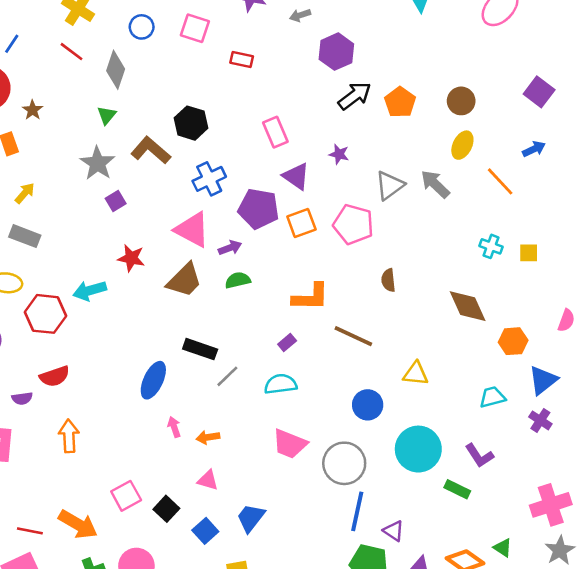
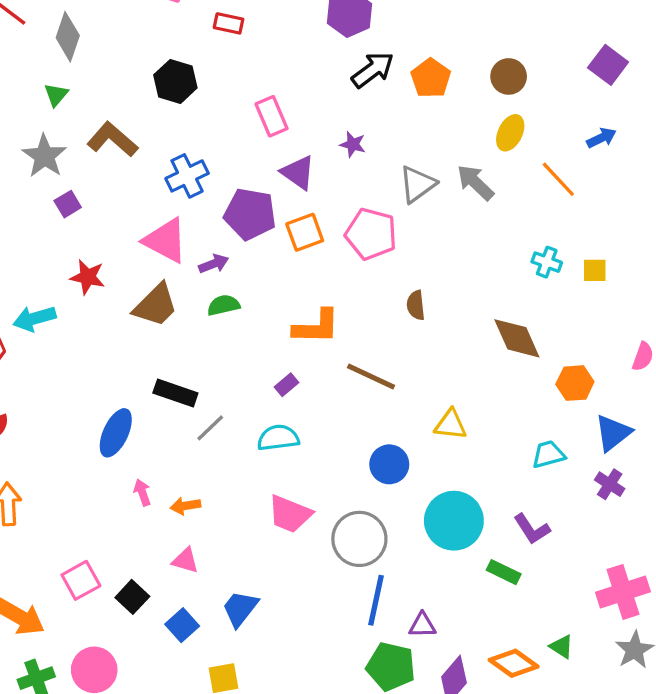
black hexagon: (191, 123) -> (175, 81), moved
purple triangle: (394, 531) -> (422, 625), turned -35

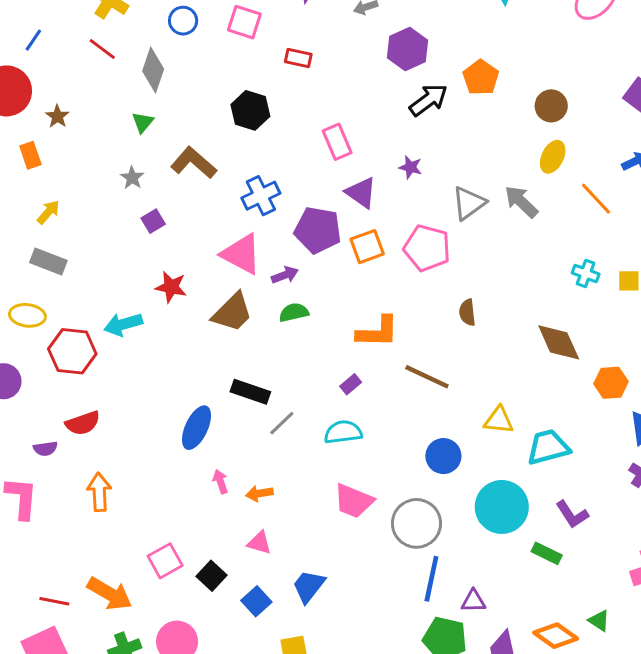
orange pentagon: (431, 78) -> (481, 77), moved
gray star: (44, 156) -> (132, 178), size x0.6
cyan trapezoid: (548, 454) -> (548, 447), moved, size x1.4

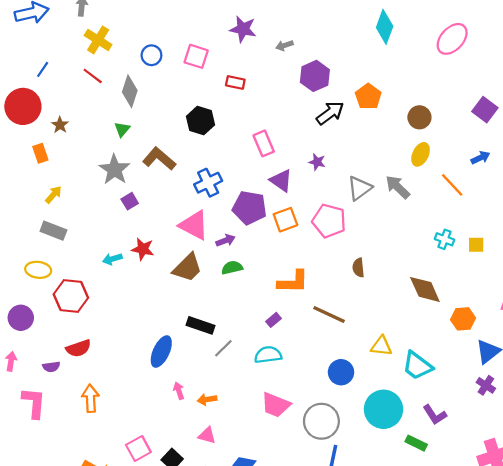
gray star: (132, 178) -> (114, 170), size x1.8
cyan arrow: (123, 324) -> (112, 259), moved, size x0.7
cyan trapezoid: (548, 447) -> (417, 366), turned -128

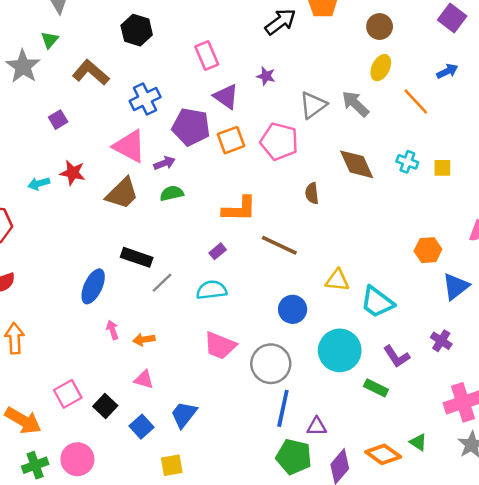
gray star: (114, 170) -> (23, 66), moved
brown diamond: (425, 289) -> (357, 164), moved
purple cross: (486, 385) -> (441, 341), moved

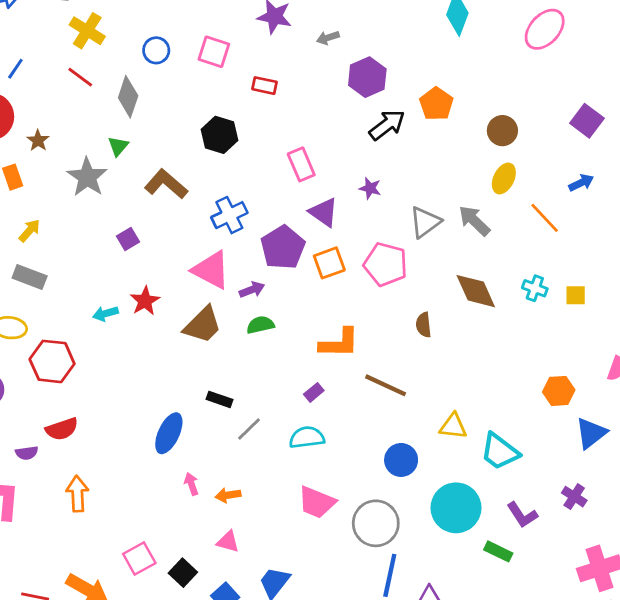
purple pentagon: (191, 127) -> (283, 247), turned 30
red star: (73, 173) -> (145, 301), turned 30
black rectangle: (137, 257) -> (220, 399), size x0.7

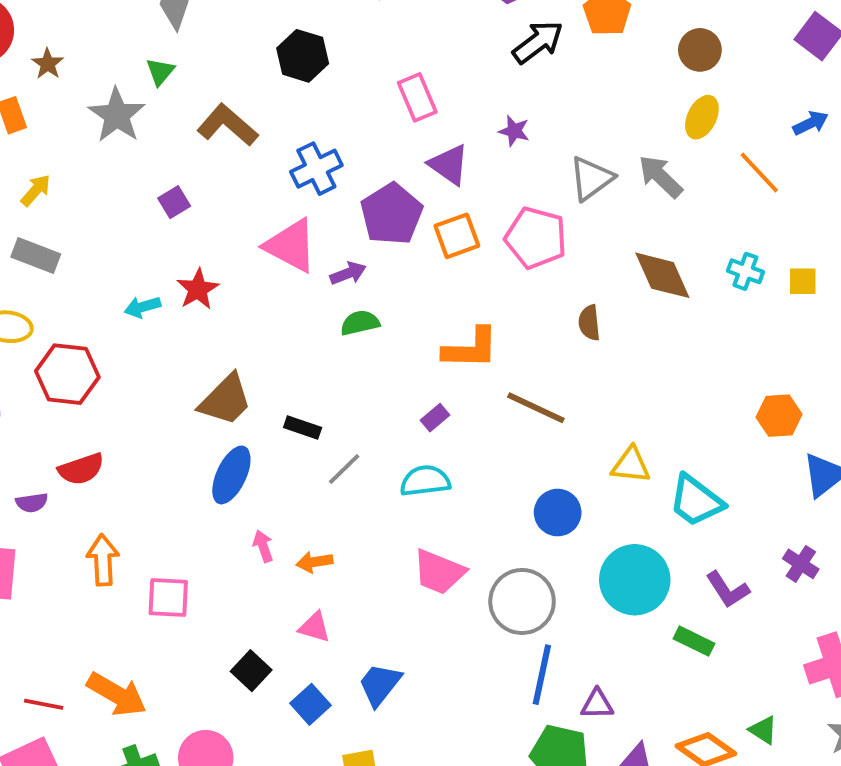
brown trapezoid: (203, 325) -> (225, 400), moved
pink square: (139, 558) -> (168, 598), moved, turned 32

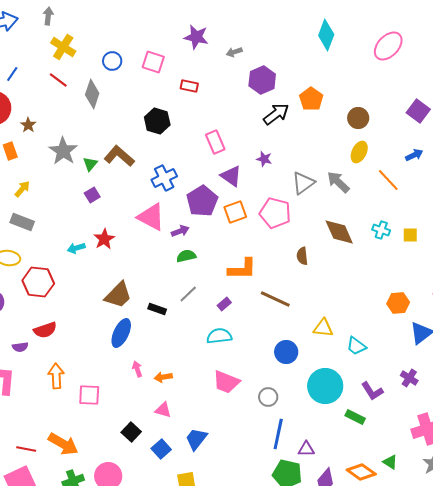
green triangle: (160, 72) -> (90, 164), moved
gray line: (344, 469) -> (188, 294), moved
cyan trapezoid: (696, 501) -> (356, 346), size x0.7
gray circle: (522, 601) -> (268, 397), size x0.6

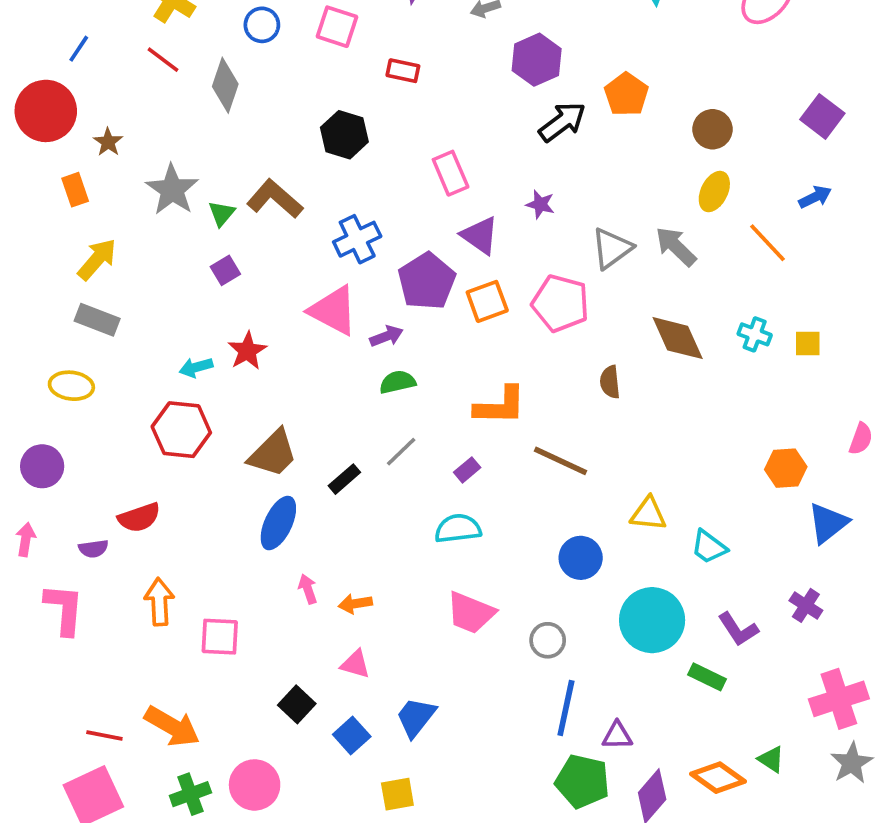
yellow arrow: (22, 189) -> (97, 259), size x1.4
red hexagon: (38, 282) -> (181, 430), moved
black rectangle: (157, 309) -> (344, 479), turned -60

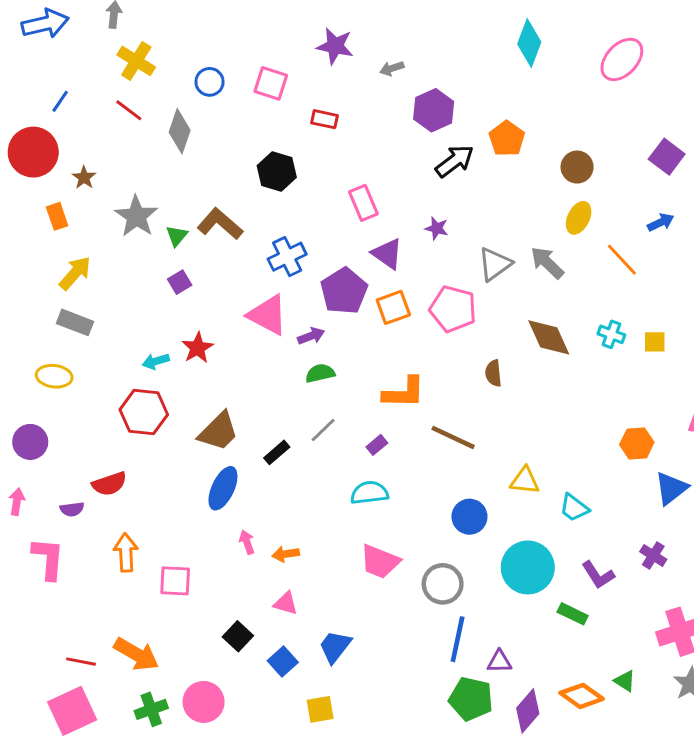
gray circle: (548, 640) -> (443, 584), size x1.4

